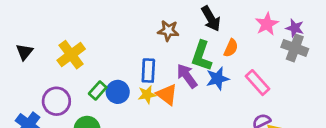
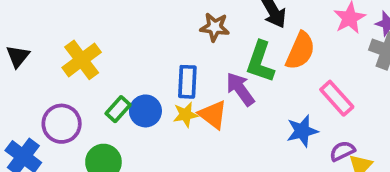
orange semicircle: (231, 48) -> (300, 51), size x1.5
blue star: (218, 79) -> (302, 131), moved

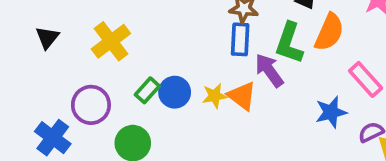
blue rectangle: (187, 82) -> (240, 39), moved

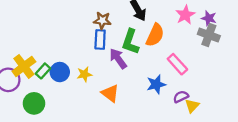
yellow cross: (111, 41) -> (24, 66), moved
orange triangle: (242, 96) -> (110, 93), moved

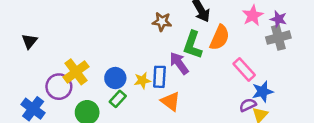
gray cross: (209, 35) -> (278, 38), turned -35
blue rectangle: (100, 40) -> (159, 77), moved
green rectangle: (43, 71) -> (118, 99), moved
blue star: (156, 84) -> (263, 92), moved

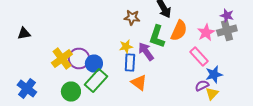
pink star: (253, 15) -> (206, 32), moved
black triangle: (29, 41) -> (24, 34), turned 40
yellow star: (142, 80) -> (126, 46), moved
purple circle: (59, 87) -> (79, 58), moved
green rectangle: (118, 99) -> (96, 80), size x1.6

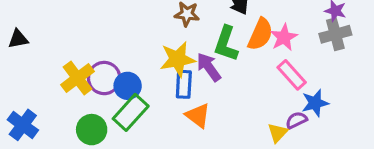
pink star: (206, 32) -> (284, 37), moved
yellow star: (126, 46) -> (178, 59), size x1.6
yellow triangle: (212, 94) -> (278, 133), moved

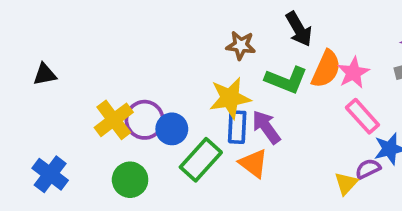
green L-shape: (226, 44) -> (286, 80), turned -87
purple arrow: (209, 67) -> (266, 127), moved
green rectangle: (131, 112) -> (201, 160), moved

